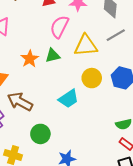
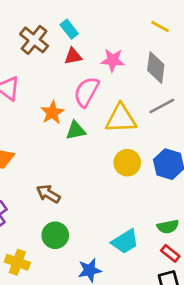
orange star: (30, 59) -> (52, 113), moved
cyan trapezoid: (69, 99) -> (125, 242), moved
brown arrow: (20, 102) -> (48, 194), moved, size x0.7

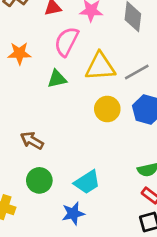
gray line: (162, 106) -> (137, 72), moved
orange star: (52, 113) -> (19, 53), moved, turned 30
cyan trapezoid: (125, 242) -> (87, 182), moved

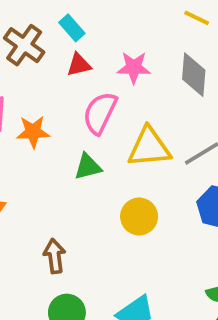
yellow circle: (107, 109) -> (139, 216), moved
brown arrow: (32, 141) -> (55, 256), turned 55

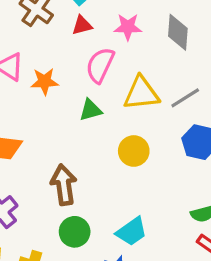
brown arrow: (55, 256) -> (64, 185), size x1.4

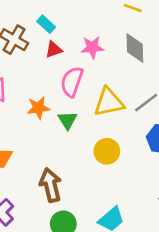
orange star: (44, 81) -> (38, 108), moved
green triangle: (91, 110) -> (67, 120), turned -42

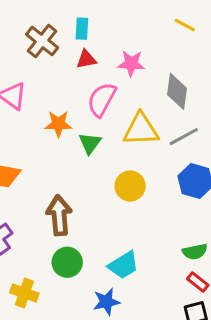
cyan rectangle: (46, 24) -> (82, 29), turned 42
gray diamond: (135, 48) -> (177, 91), moved

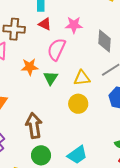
brown cross: (42, 41) -> (14, 29), moved, turned -30
red triangle: (86, 59) -> (45, 24), turned 40
yellow triangle: (141, 130) -> (82, 78), moved, size x0.7

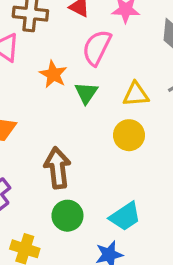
orange star: (30, 67) -> (53, 74), turned 30

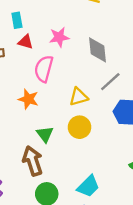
orange star: (53, 74) -> (28, 99), moved
green triangle: (86, 93) -> (45, 134), moved

